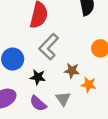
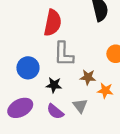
gray L-shape: (49, 47) -> (64, 54), turned -40

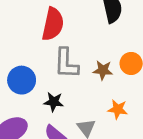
brown star: (88, 77) -> (103, 70), moved

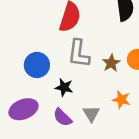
brown star: (103, 70) -> (111, 63), turned 30

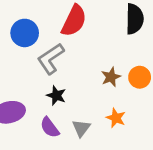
gray L-shape: (79, 54) -> (51, 59), moved, turned 40
blue circle: (37, 65) -> (25, 33), moved

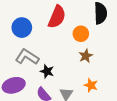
gray L-shape: (51, 59) -> (27, 57), moved, turned 70
orange circle: (140, 77) -> (81, 34), moved

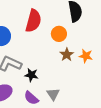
orange star: (91, 85) -> (86, 56), moved

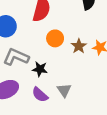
orange circle: (59, 34) -> (55, 38), moved

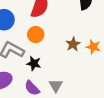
orange circle: (55, 38) -> (36, 35), moved

